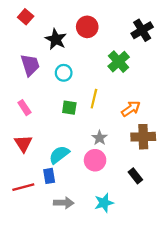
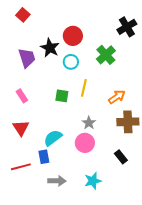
red circle: (87, 27) -> (73, 36), moved
black star: (56, 39) -> (50, 48), moved
cyan circle: (64, 73) -> (71, 62), moved

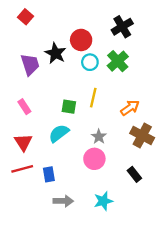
black cross: (127, 27) -> (122, 27), moved
cyan circle: (71, 62) -> (90, 62), moved
brown cross: (128, 122) -> (142, 136), turned 30
cyan semicircle: (53, 138) -> (59, 133), moved
red line: (21, 167) -> (22, 169), moved

